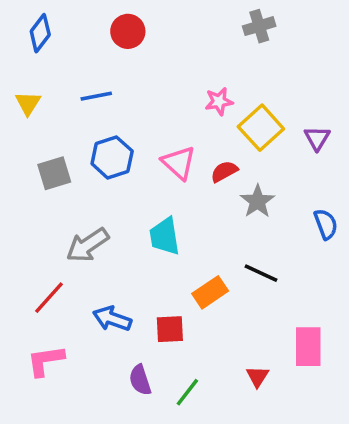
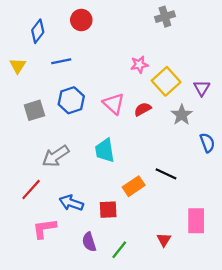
blue diamond: (40, 33) -> (38, 31), moved
gray star: (257, 201) -> (182, 115), moved
pink L-shape: (45, 361) -> (44, 229), moved

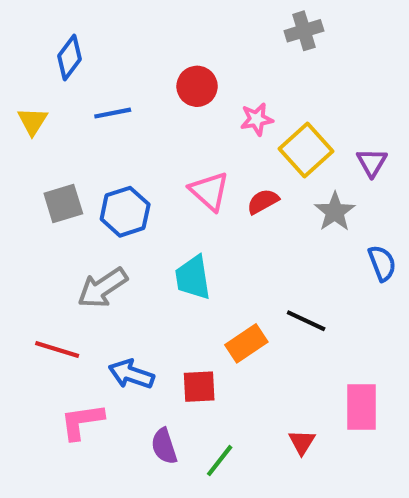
red circle: (81, 20) -> (197, 86), moved
blue hexagon: (71, 100) -> (125, 212), moved
red line: (31, 190) -> (57, 350), turned 65

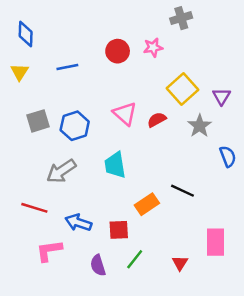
blue diamond: (70, 57) -> (26, 34), moved, turned -35
pink star: (257, 119) -> (153, 47), moved
green line: (220, 461) -> (135, 259), moved

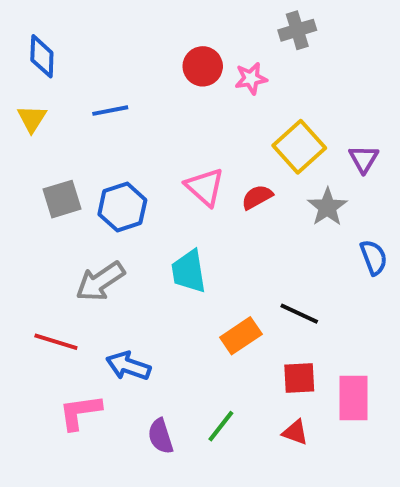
red circle: (118, 51) -> (203, 66), moved
red square: (119, 230) -> (299, 378), moved
red triangle: (180, 263) -> (295, 432), turned -42

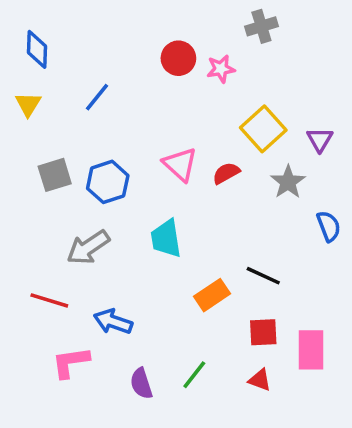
blue line: (110, 111) -> (97, 97), turned -40

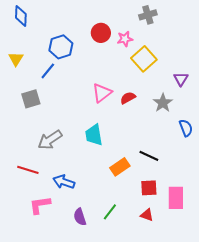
blue diamond: (37, 49) -> (21, 16), moved
blue line: (97, 97) -> (48, 71), moved
yellow square: (263, 129) -> (144, 59), moved
pink triangle: (180, 164) -> (102, 93), turned 40
blue hexagon: (108, 182) -> (61, 47), moved

